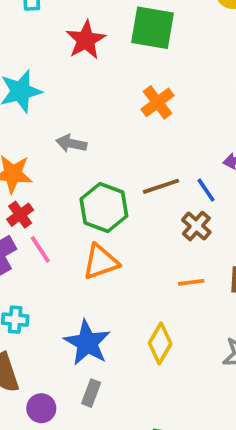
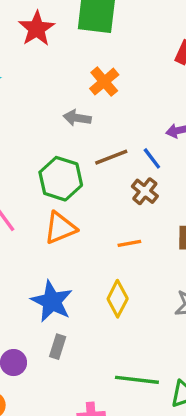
gray arrow: (71, 143) -> (77, 118), moved
orange line: (191, 282) -> (129, 243), moved

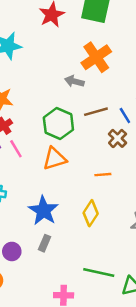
orange cross: (104, 82) -> (96, 57), size x1.4

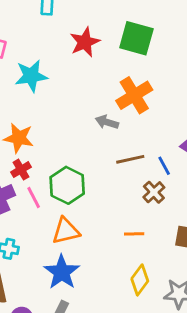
green hexagon: (58, 124) -> (67, 185), moved
orange triangle: (55, 159) -> (66, 231), moved
yellow diamond: (91, 213) -> (140, 280), moved

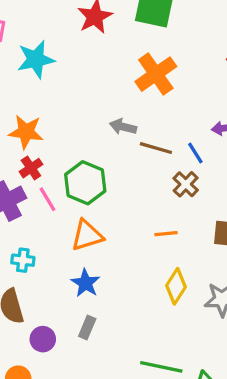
gray arrow: (107, 122) -> (123, 127), moved
brown line: (130, 159) -> (156, 148), turned 32
blue star: (62, 272) -> (85, 283), size x0.7

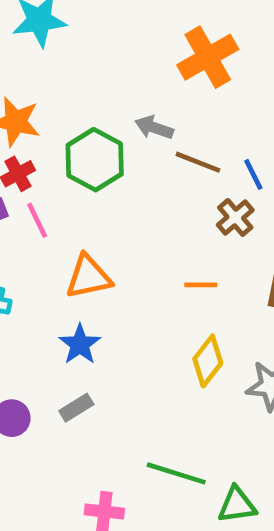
green hexagon: (85, 183) -> (95, 160), moved
gray rectangle: (87, 328) -> (76, 408), turned 30

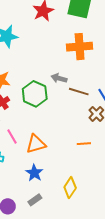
orange cross: (208, 57) -> (80, 47), turned 30
pink line: (37, 220) -> (12, 136), moved
yellow diamond: (208, 361) -> (70, 187), moved

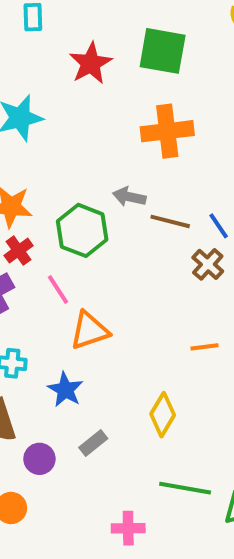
pink line: (12, 136) -> (58, 289), moved
orange line: (84, 144) -> (205, 347), moved
blue star: (34, 173) -> (65, 390), moved

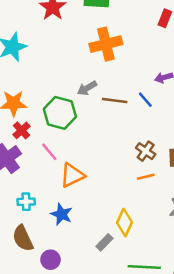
gray arrow: (129, 197) -> (87, 88), turned -36
brown cross: (208, 264) -> (146, 151), moved
gray rectangle: (93, 443) -> (104, 242), moved

